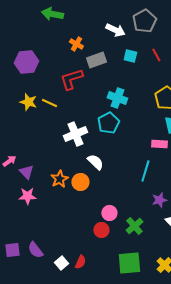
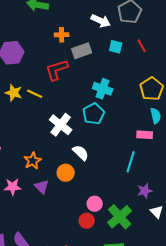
orange cross: (76, 44) -> (62, 35), turned -32
white cross: (75, 134) -> (61, 125), turned -30
purple triangle: (26, 172) -> (42, 187), moved
orange star: (59, 179) -> (33, 161), moved
green cross: (134, 226) -> (120, 217), size x1.4

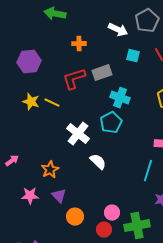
gray rectangle: (82, 51) -> (102, 73), moved
orange circle: (66, 173) -> (75, 217), moved
green cross: (120, 217) -> (137, 226), turned 30

